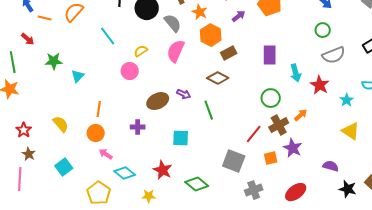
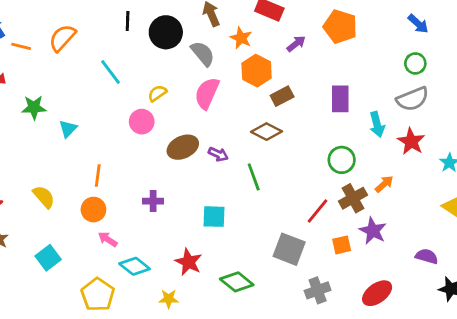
gray semicircle: (334, 55) -> (413, 99), moved
brown ellipse: (158, 101) -> (183, 147), moved

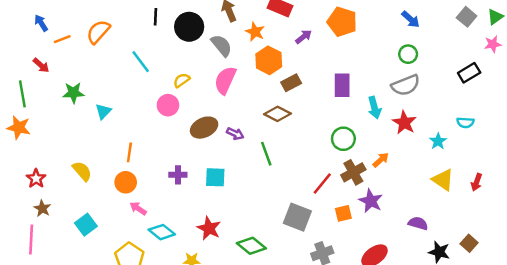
orange line: (21, 46) -> (62, 39), turned -35
cyan square: (214, 217) -> (215, 177), moved

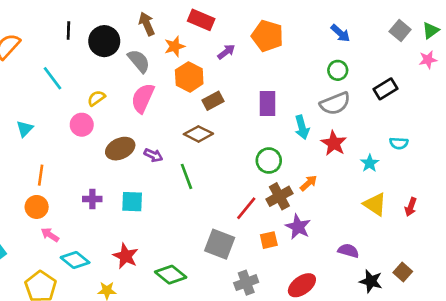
orange star: (255, 32) -> (175, 46), turned 30
black rectangle: (469, 73) -> (386, 89), moved
cyan triangle: (103, 111) -> (25, 129), moved

